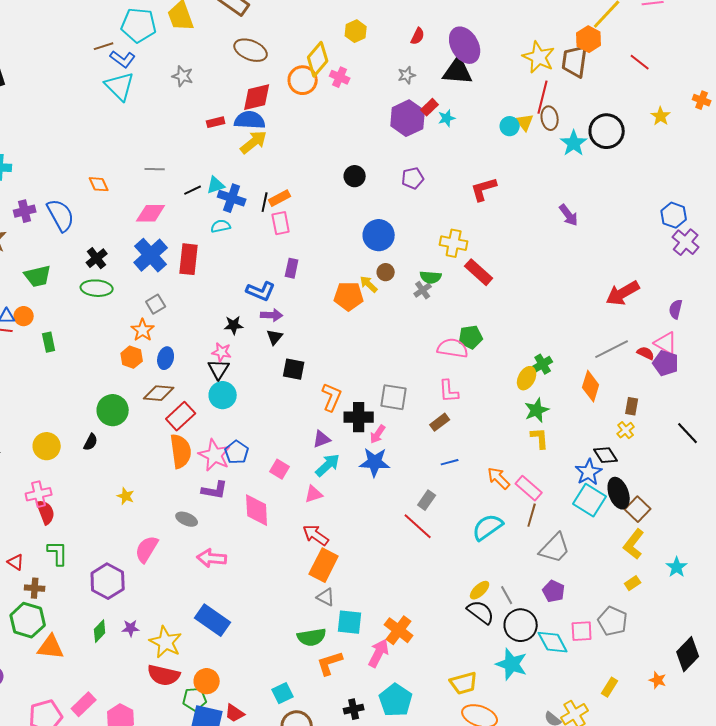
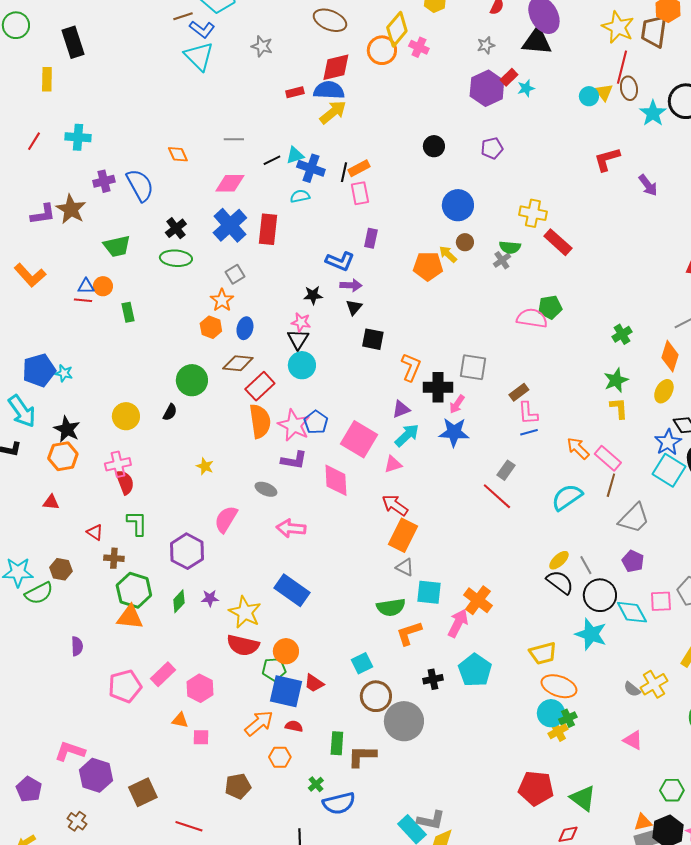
red L-shape: (484, 189) -> (607, 159), moved
yellow ellipse: (527, 378) -> (664, 391), moved
pink L-shape: (449, 391) -> (528, 413), moved
pink square: (280, 469) -> (359, 439), size x1.8
green hexagon: (28, 620) -> (134, 590), moved

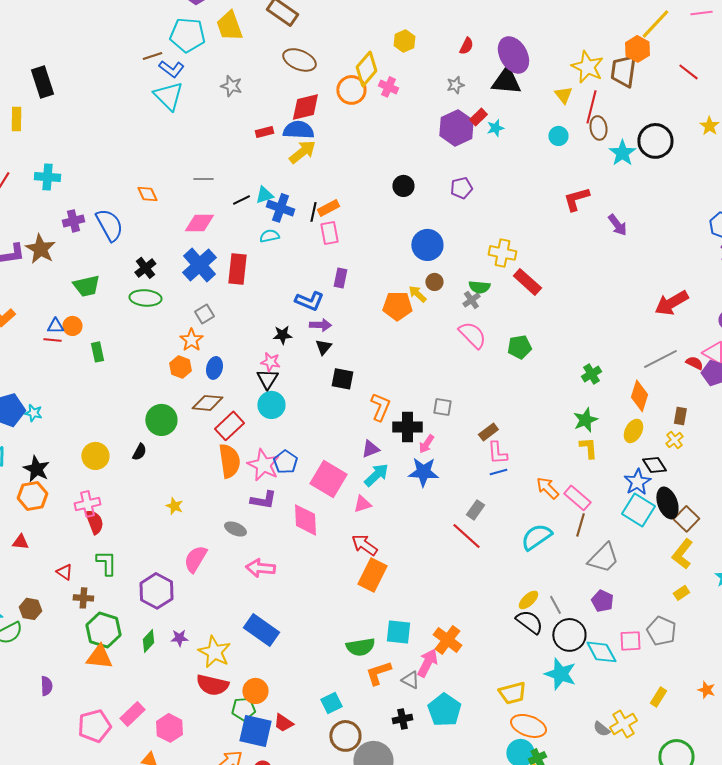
yellow triangle: (604, 92) -> (563, 95), moved
pink semicircle: (532, 318) -> (472, 335), moved, turned 36
gray square: (473, 367) -> (442, 407), size x0.7
gray triangle: (405, 567) -> (410, 680), moved

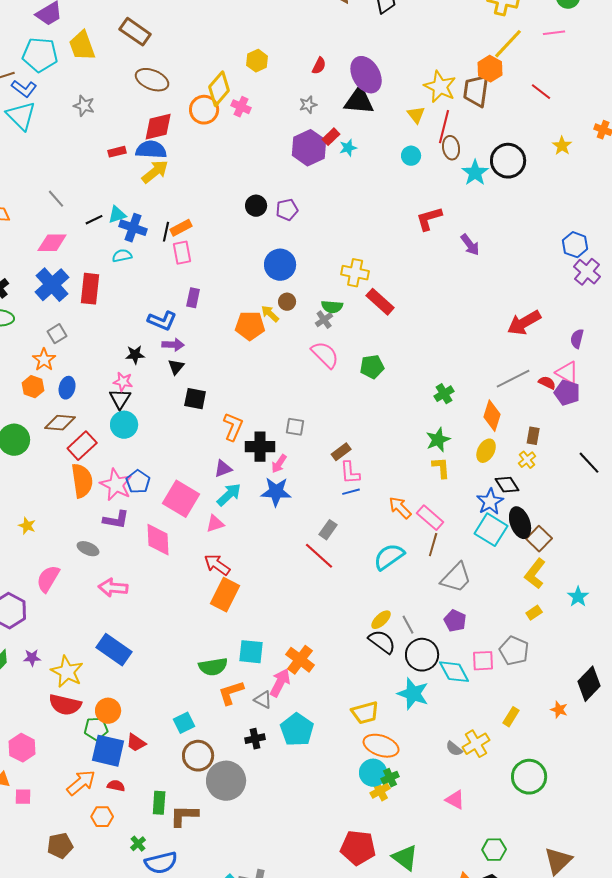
gray line: (203, 179) -> (56, 199), turned 48
purple pentagon: (461, 188) -> (287, 210), moved

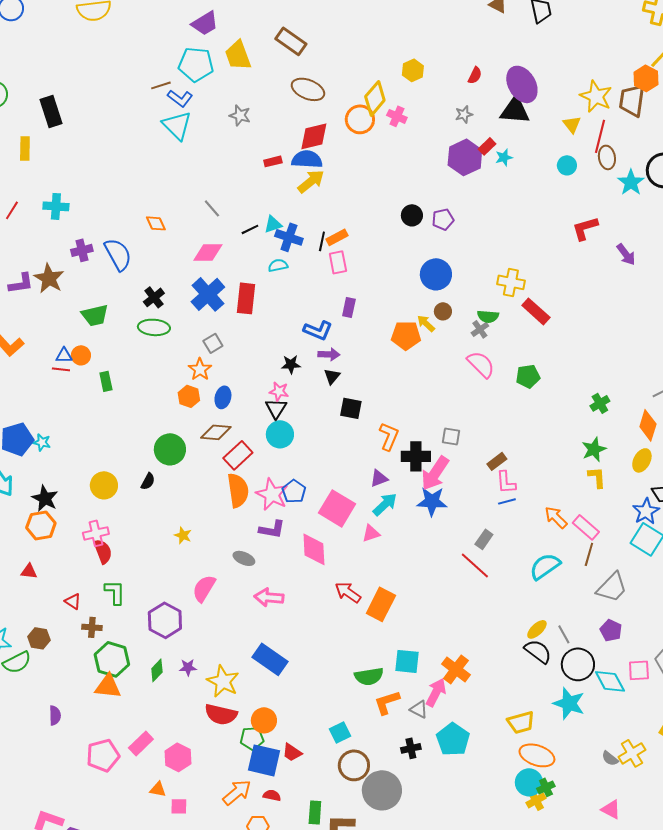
pink arrow: (279, 464) -> (435, 473), size x1.8
red arrow: (217, 565) -> (348, 592), moved

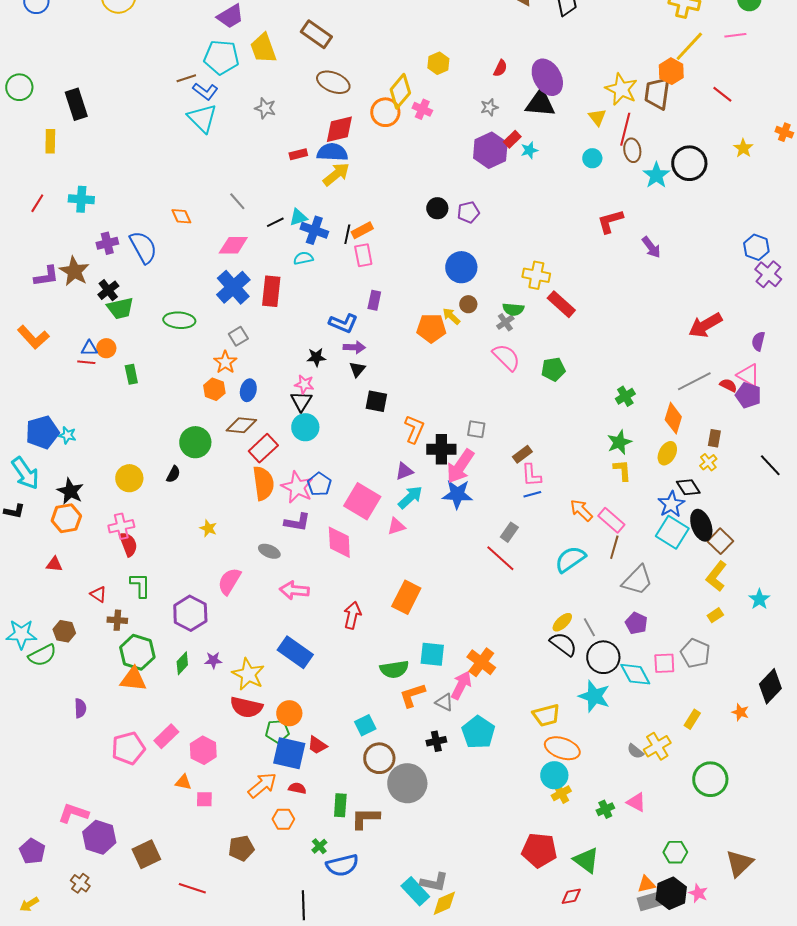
black cross: (154, 297) -> (108, 290), moved
red arrow: (348, 592) -> (352, 615), moved, turned 68
green cross: (546, 787) -> (605, 809), moved

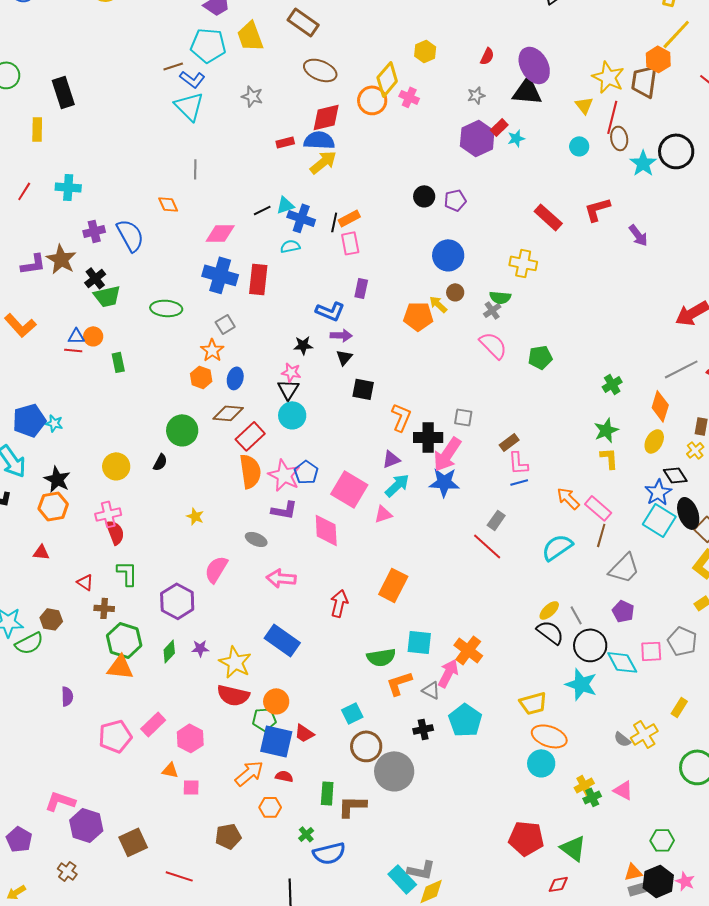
gray line: (237, 201) -> (195, 169), moved, turned 42
blue cross: (233, 287) -> (220, 275), turned -32
red rectangle: (561, 304) -> (548, 217), moved
yellow cross: (561, 793) -> (584, 785), moved
gray rectangle: (650, 901) -> (637, 889), size x0.7

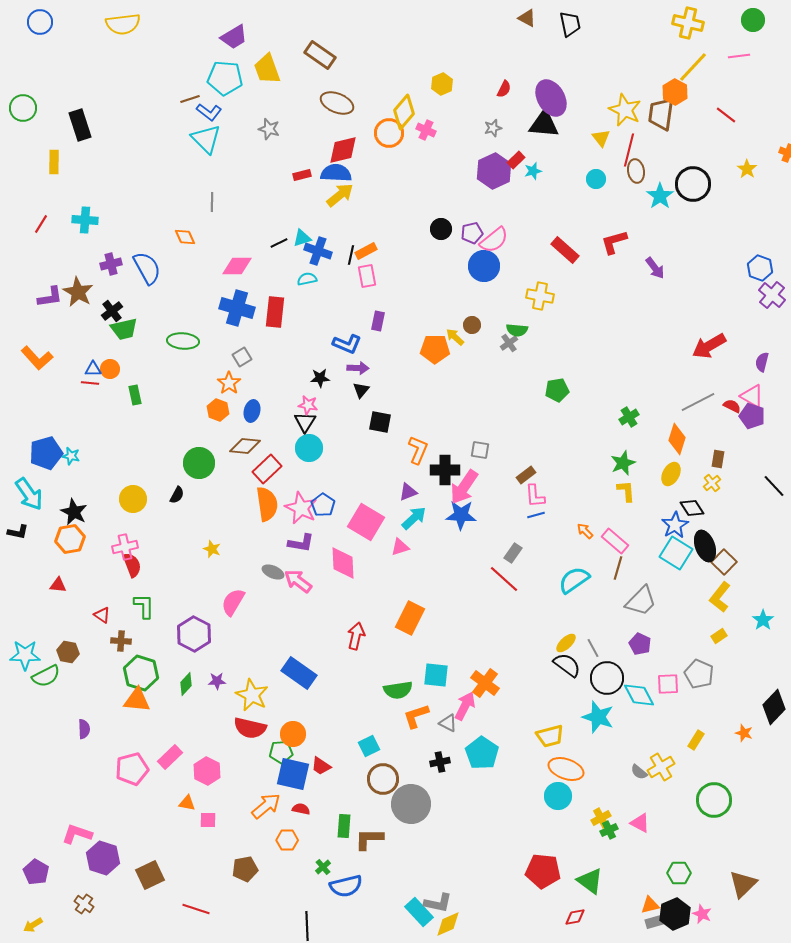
blue circle: (448, 255) -> (484, 266), moved
pink semicircle: (493, 345) -> (494, 240), moved, turned 96
orange arrow: (568, 498) -> (585, 531), size x0.7
pink arrow: (281, 578) -> (298, 581), moved, turned 32

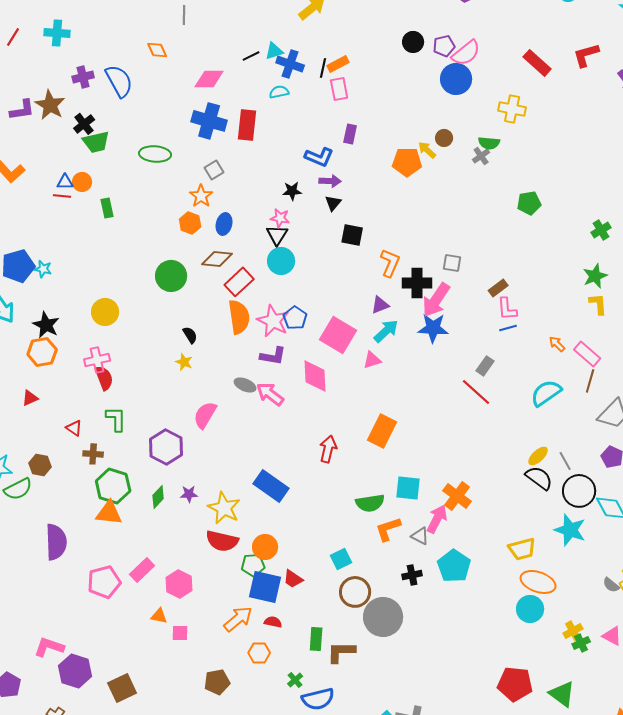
black semicircle: (177, 495) -> (190, 335), moved, turned -60
red triangle: (58, 585) -> (30, 398), turned -30
purple semicircle: (84, 729) -> (56, 542), size x1.8

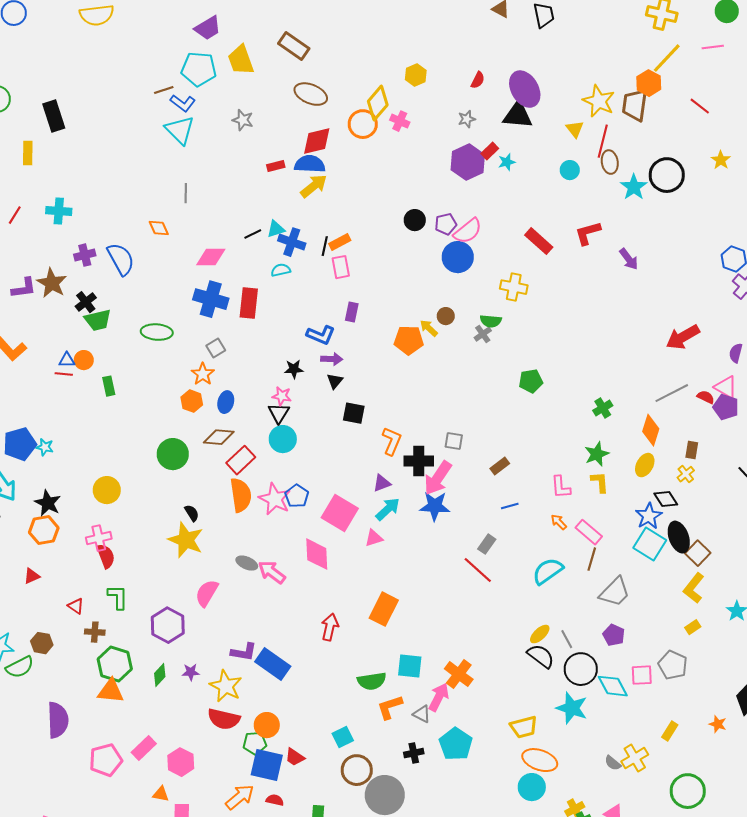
pink L-shape: (507, 309) -> (561, 487), moved
purple L-shape: (273, 356) -> (244, 652), moved
yellow star: (184, 362) -> (186, 540), size x2.0

